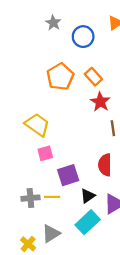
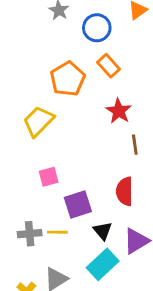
orange rectangle: (93, 77) -> (108, 66), moved
yellow trapezoid: (37, 125) -> (38, 121), moved, turned -80
black triangle: (88, 196) -> (103, 231), turned -35

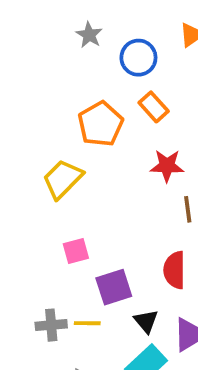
red star: (119, 111) -> (167, 166), turned -30

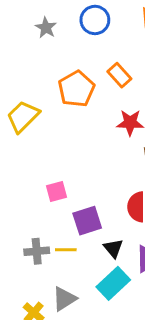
gray star: (89, 35) -> (46, 28), moved
blue circle: (138, 58) -> (95, 20), moved
yellow trapezoid: (63, 179) -> (23, 116), moved

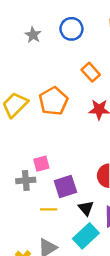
orange pentagon: (77, 89) -> (53, 101), moved
gray cross: (37, 251) -> (26, 180), moved

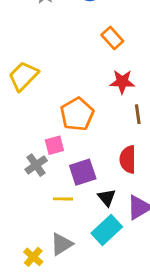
orange pentagon: (53, 101) -> (77, 114), moved
gray cross: (26, 180) -> (36, 165), turned -30

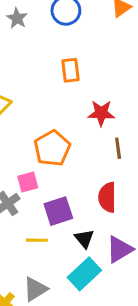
orange rectangle: (112, 38) -> (71, 70), moved, turned 35

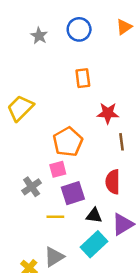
pink square: (28, 182) -> (58, 169), moved
black triangle: (84, 239) -> (94, 216), turned -42

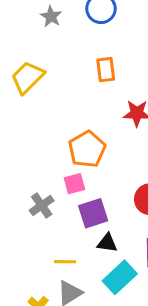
yellow trapezoid: (20, 108) -> (28, 77), moved
black triangle: (94, 216) -> (107, 243), moved
yellow line: (55, 217) -> (65, 262), moved

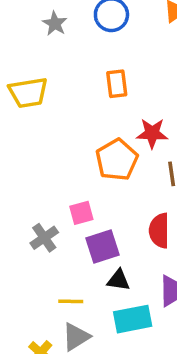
yellow trapezoid: (28, 77) -> (28, 93), turned -144
orange pentagon: (87, 149) -> (117, 160), moved
cyan rectangle: (120, 277) -> (133, 319), turned 32

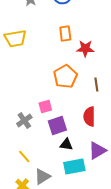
red star: (152, 133) -> (85, 48), moved
yellow line: (71, 301) -> (24, 156), moved, turned 48

